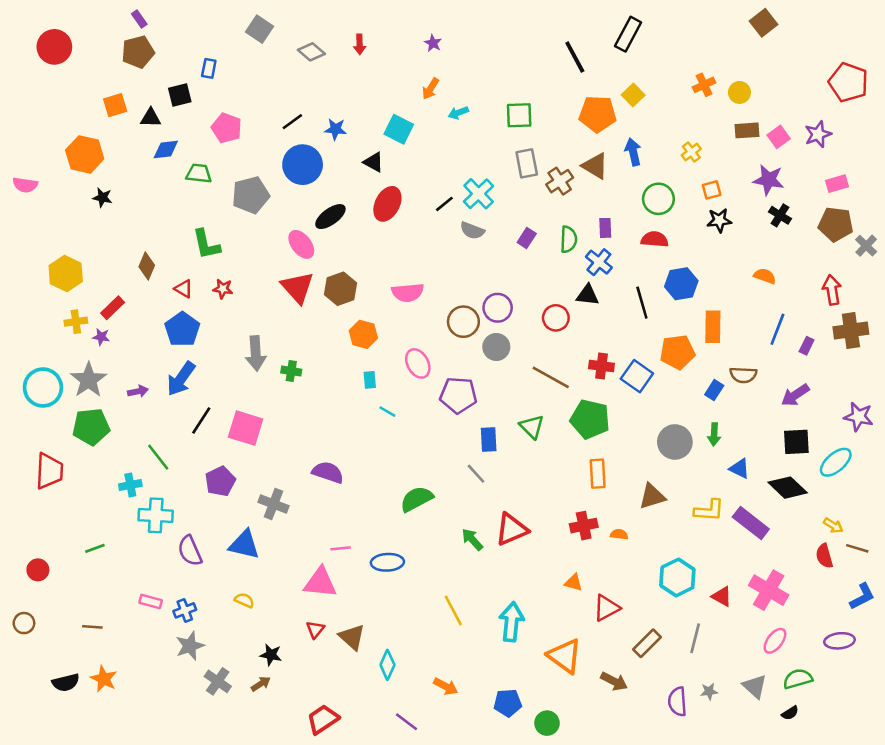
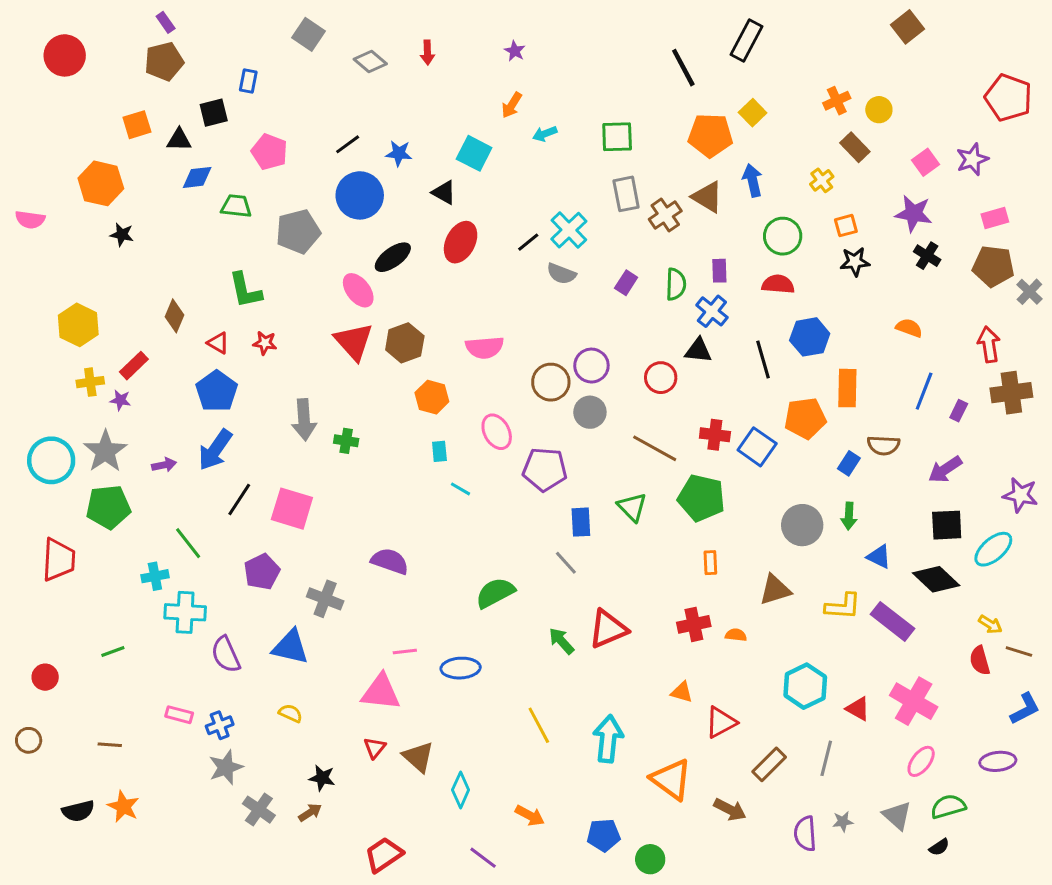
brown rectangle: (747, 130) -> (855, 147), moved, turned 50
orange rectangle: (598, 474) -> (710, 563), size x0.7

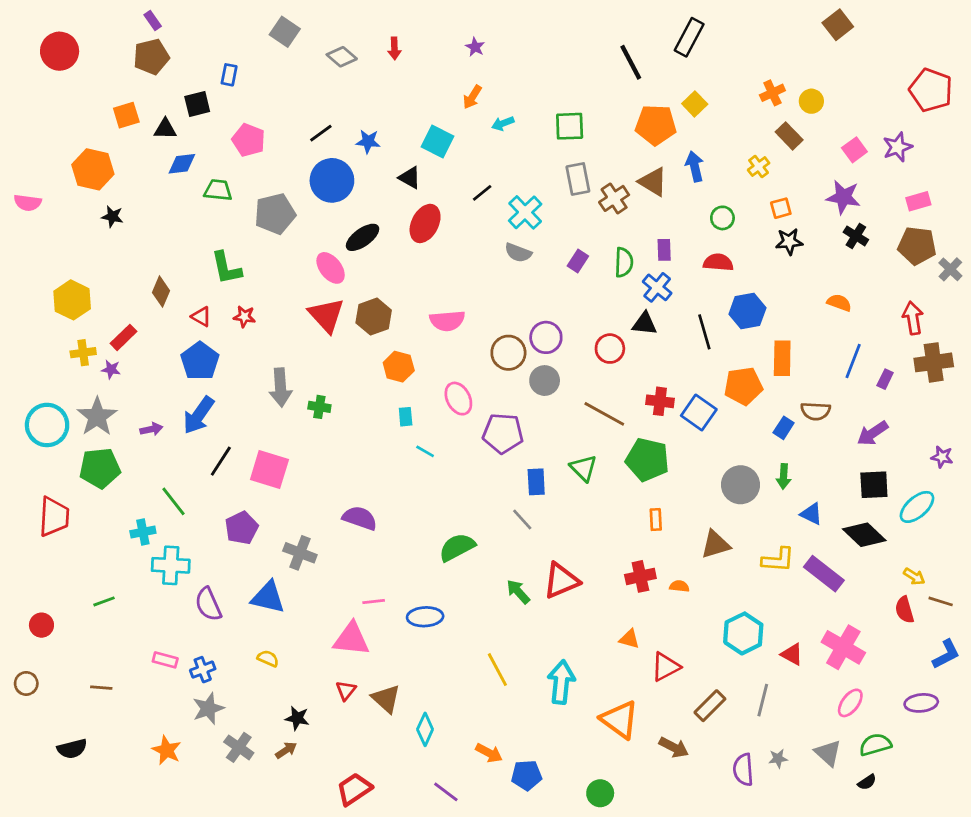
green circle: (783, 236) -> (722, 218), size x0.7
black line: (528, 242) -> (482, 193), moved
purple star: (1020, 495) -> (942, 457), size x0.7
orange star: (123, 807) -> (167, 750), moved
blue pentagon: (604, 835) -> (526, 775), moved

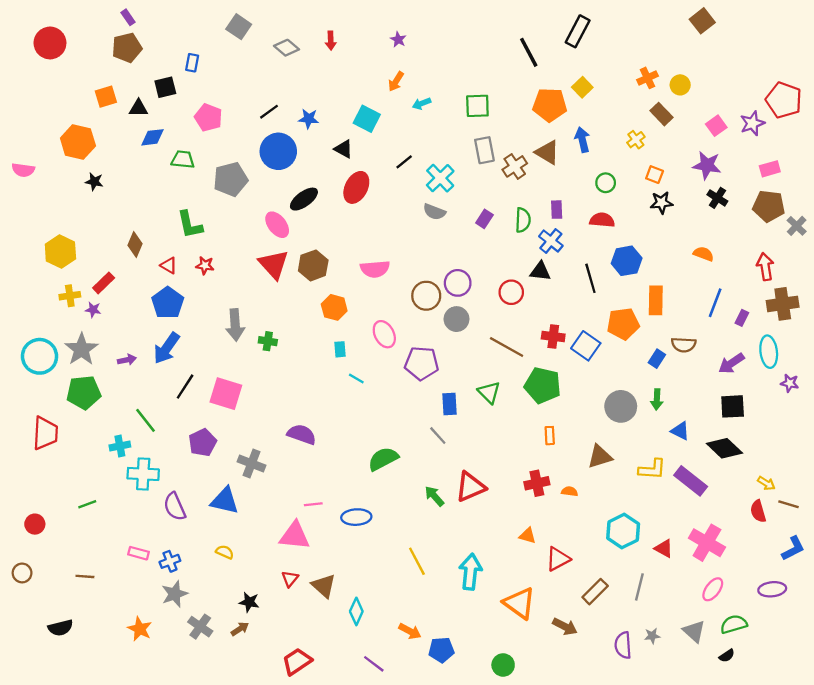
red pentagon: (931, 90) -> (784, 100), moved
orange square: (781, 208) -> (655, 175), turned 36
cyan ellipse: (917, 507) -> (769, 352), moved, turned -56

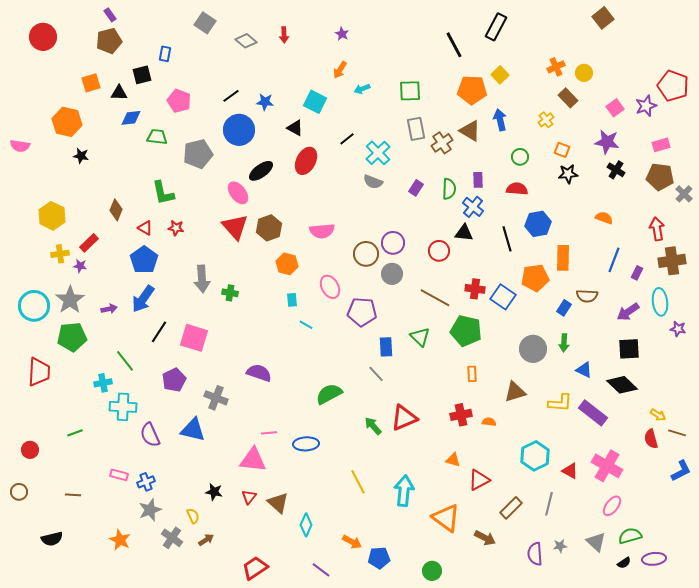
yellow semicircle: (225, 552) -> (193, 516), moved, turned 42
purple ellipse: (772, 589) -> (654, 559), moved
black star: (249, 602) -> (214, 492), moved

